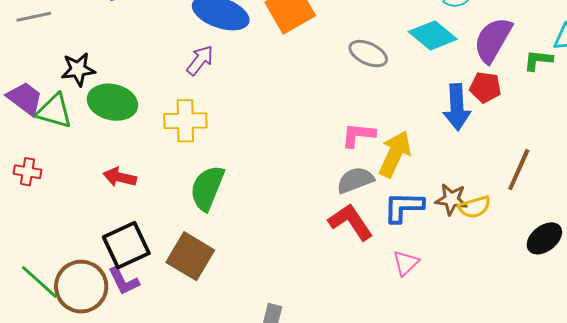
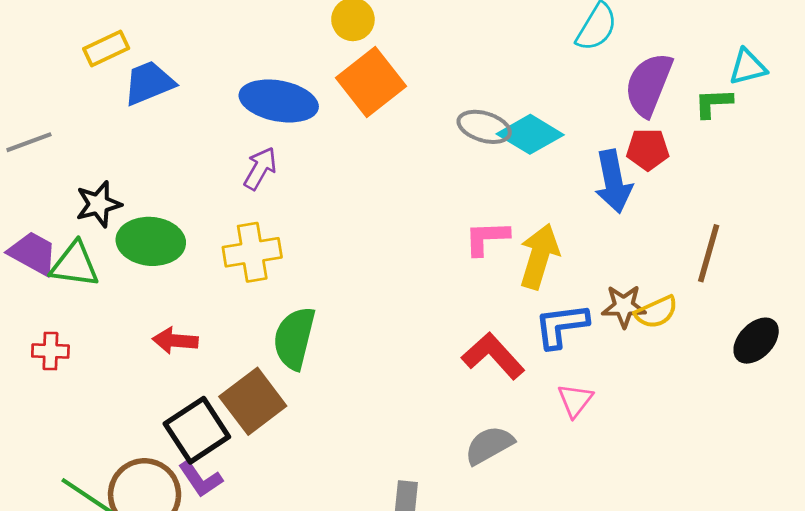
cyan diamond: (433, 35) -> (530, 134), moved
gray semicircle: (355, 180) -> (489, 445), moved
brown square: (190, 256) -> (253, 401), moved, turned 30

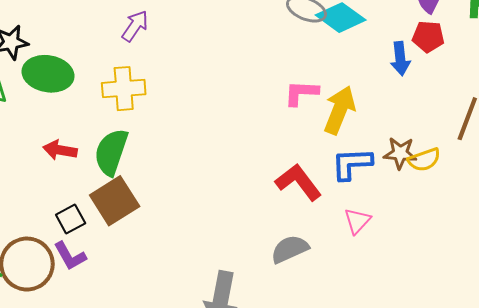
blue arrow: (613, 181) -> (400, 59), size x0.7
green semicircle: (294, 338) -> (111, 152), moved
black square: (197, 430) -> (71, 219), size x0.6

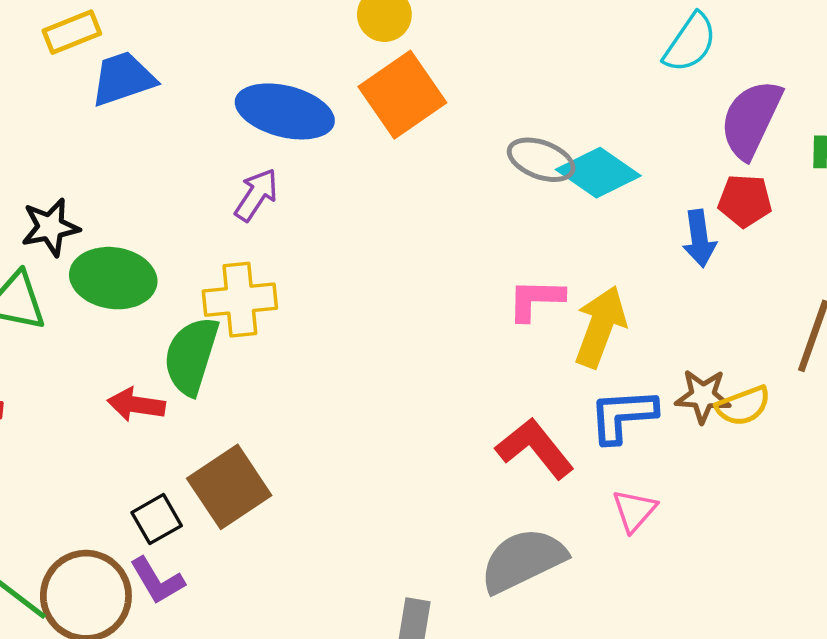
green semicircle: (111, 152) -> (191, 356), moved
gray semicircle: (290, 249) -> (523, 560), size x1.4

